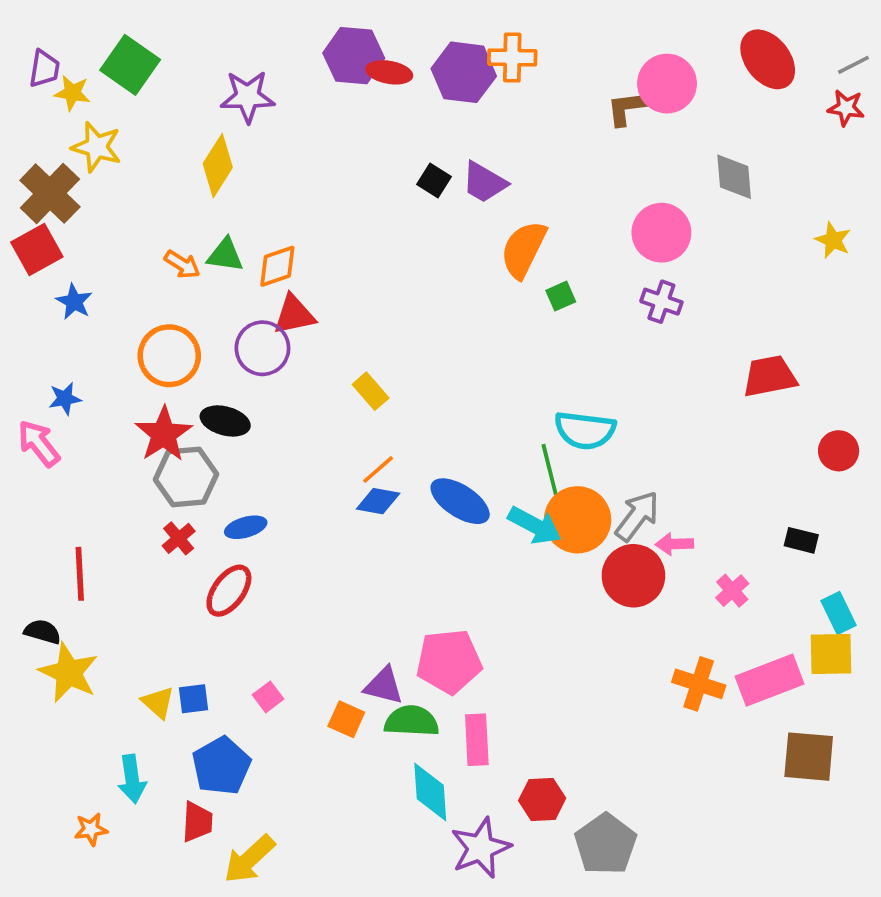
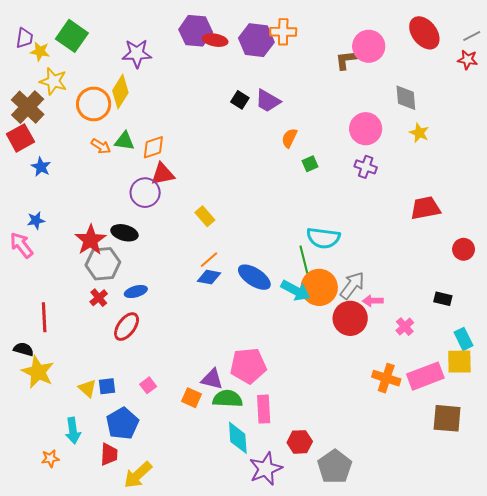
yellow star: (833, 240) -> (419, 133), moved
orange semicircle: (523, 249) -> (289, 138), size x0.6
orange circle: (169, 356) -> (94, 104), moved

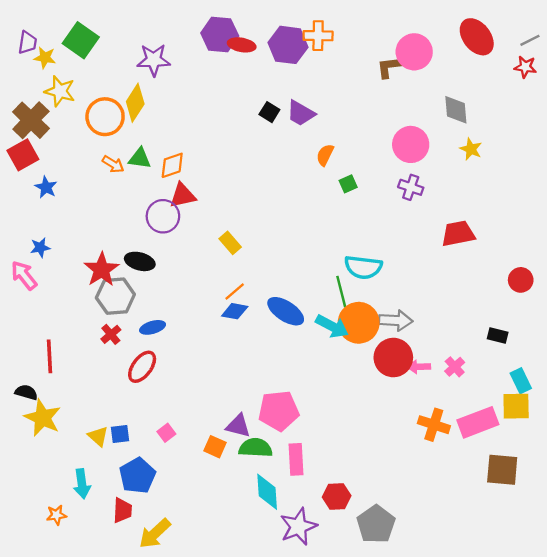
red trapezoid: (425, 208) -> (458, 234), moved
gray arrow: (352, 285) -> (396, 320), turned 56
pink arrow: (373, 301) -> (419, 367), moved

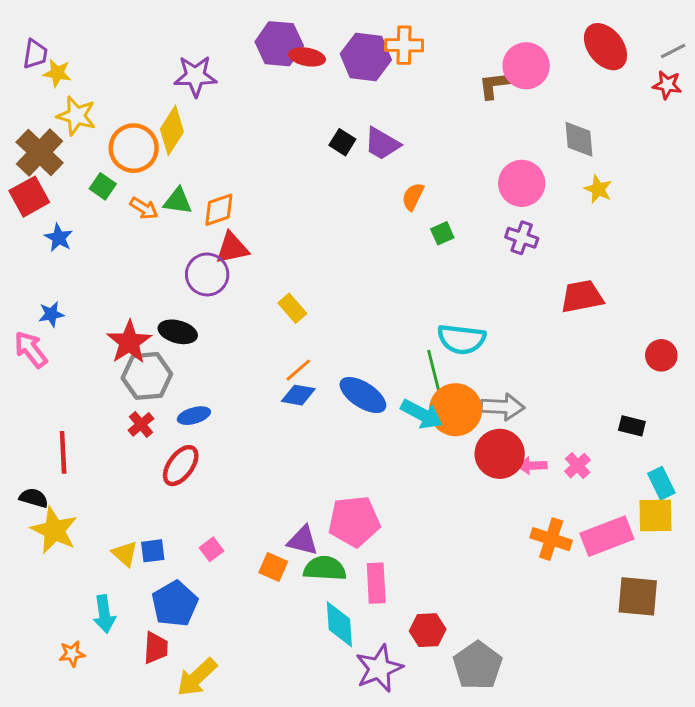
green square: (81, 40) -> (103, 186), moved, size x0.6

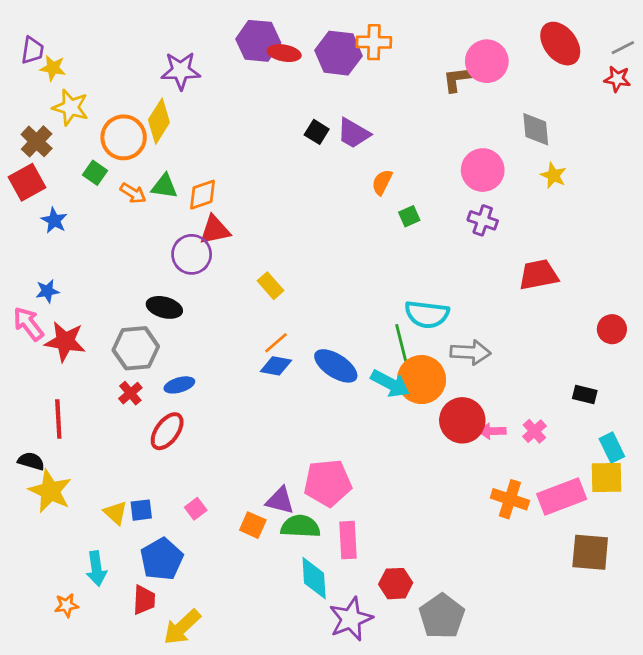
brown cross: (40, 152) -> (37, 141), size x0.7
red star: (129, 342) -> (65, 341), moved, turned -30
gray arrow: (503, 407) -> (470, 352), moved

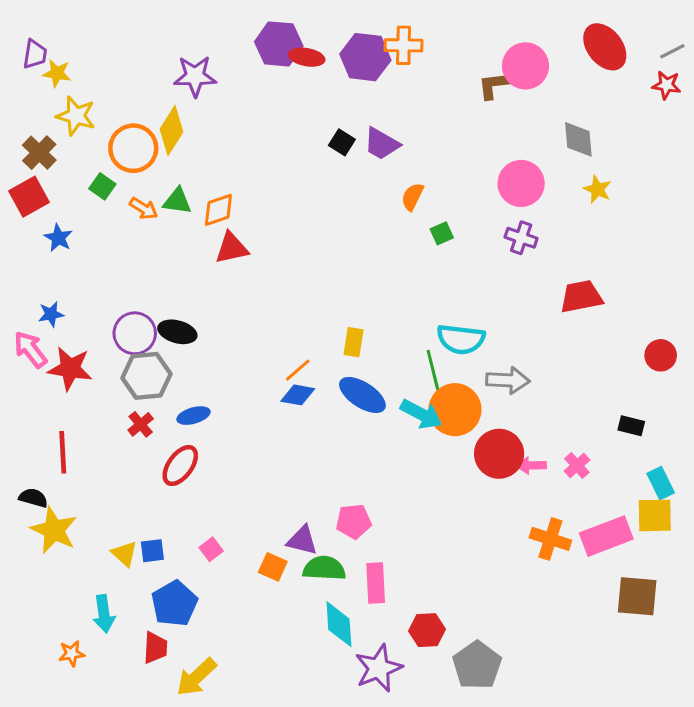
purple circle: (192, 254) -> (135, 333), moved
yellow rectangle: (270, 286) -> (354, 342), moved, turned 50
pink pentagon: (328, 483) -> (354, 521), size x0.7

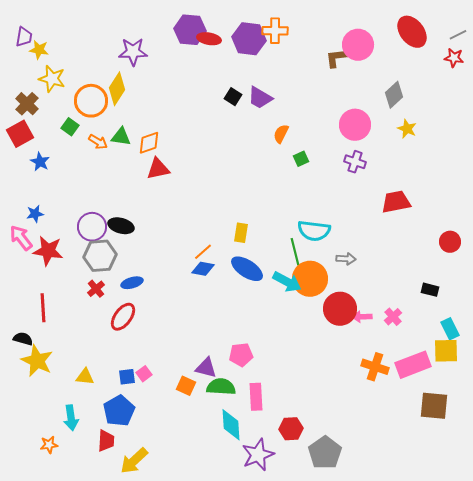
gray diamond: (578, 139) -> (394, 95), turned 52
gray arrow: (508, 380) -> (346, 259), size x0.7
blue square: (152, 551) -> (127, 377), moved
yellow triangle: (124, 554) -> (85, 377), turned -36

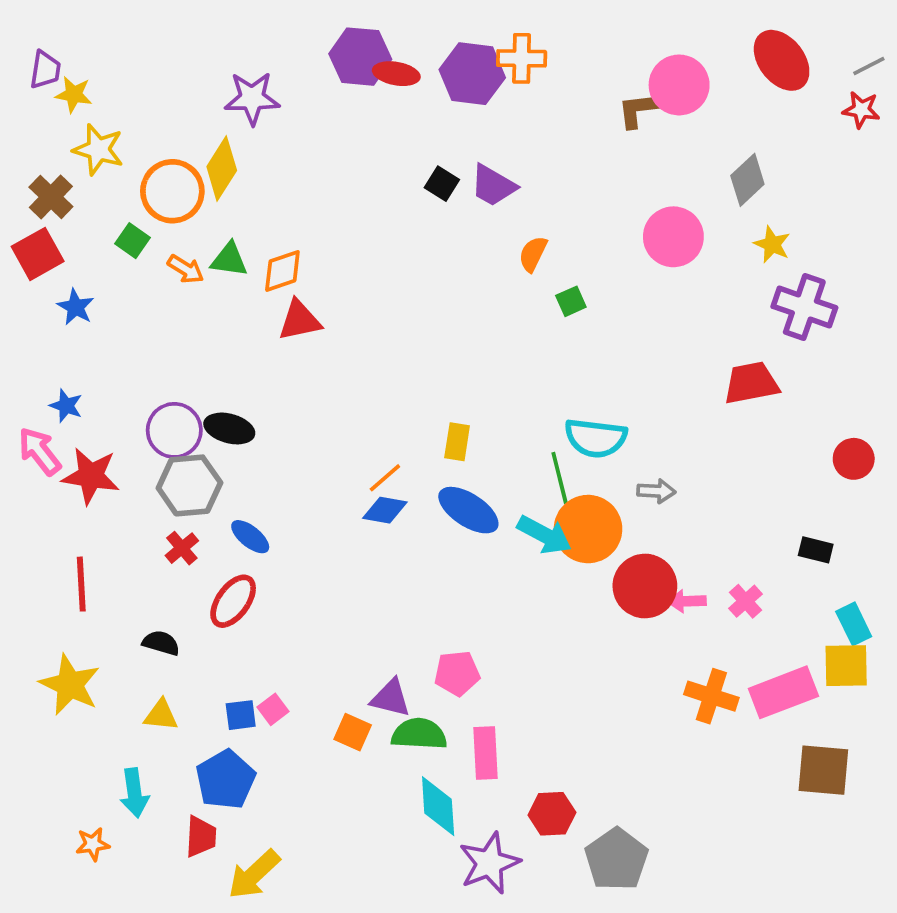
purple cross: (355, 162) -> (804, 307), moved, size x1.5
blue star: (35, 214) -> (66, 406), turned 30
blue ellipse: (132, 283) -> (250, 537), turned 55
black semicircle: (23, 339) -> (161, 643), moved

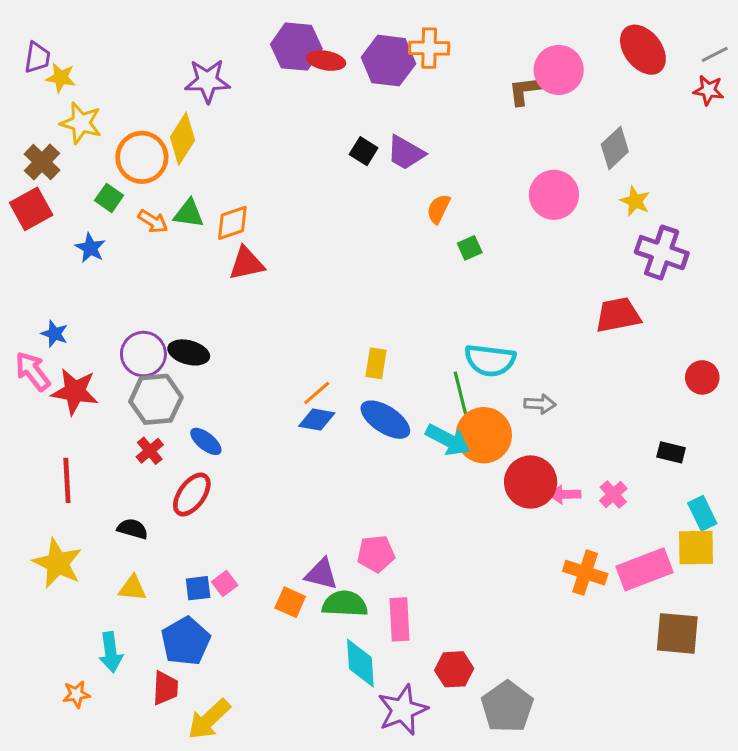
blue star: (76, 307) -> (90, 248), moved

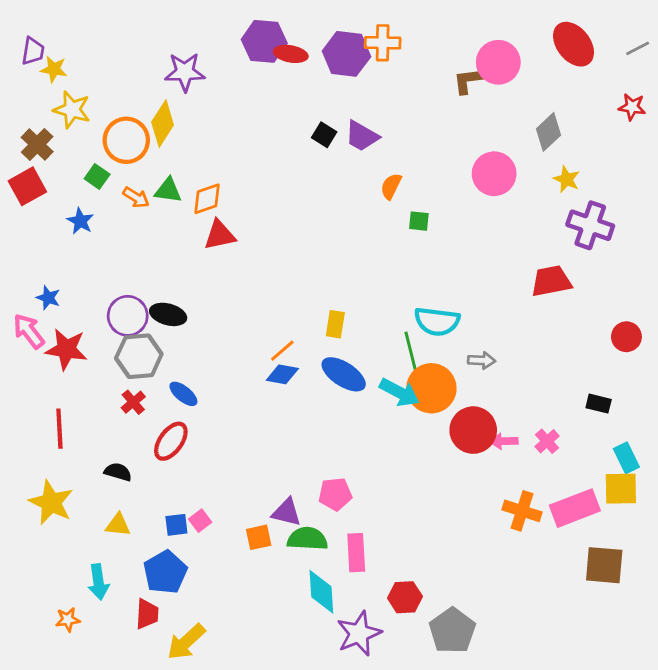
red star: (708, 90) -> (632, 107), moved
green square: (470, 248) -> (419, 221), turned 30
orange square: (290, 602) -> (259, 537), turned -36

